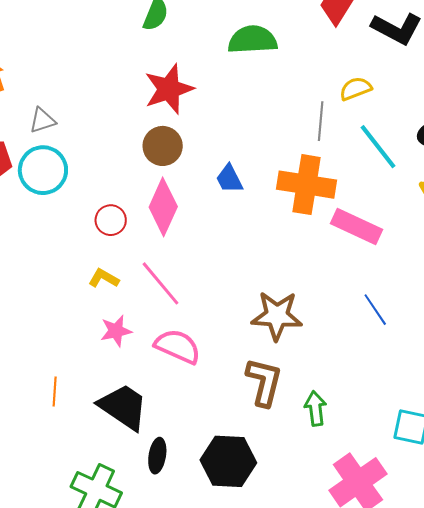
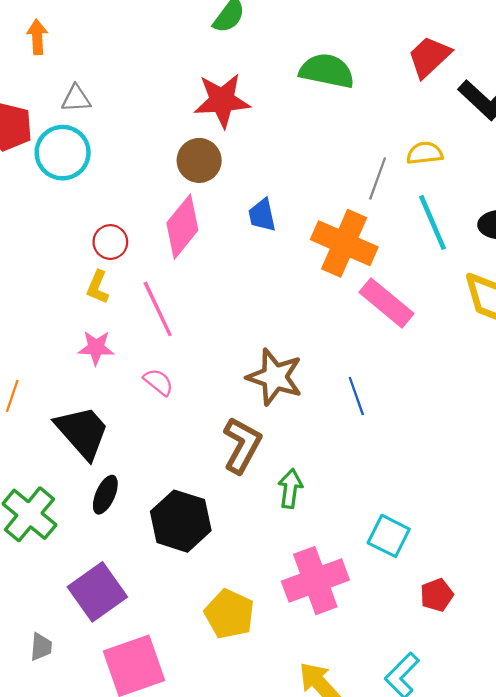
red circle: (111, 220) -> (110, 242), moved
yellow L-shape: (104, 278) -> (98, 287), turned -112
blue line: (375, 310) -> (356, 396), moved
pink semicircle: (178, 346) -> (158, 382), size x0.6

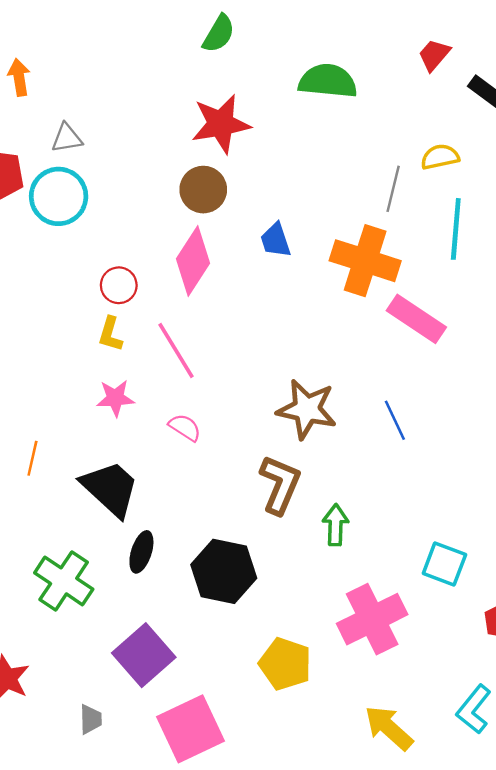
red trapezoid: (429, 57) -> (434, 55), size x0.7
cyan line: (432, 222) -> (456, 229), turned 34

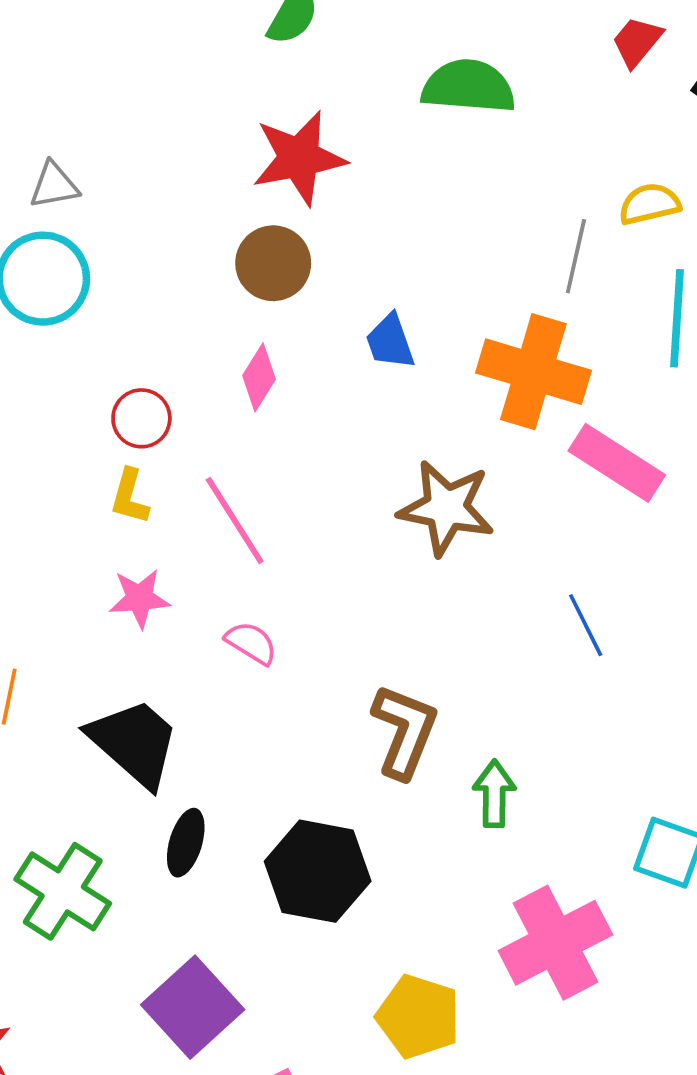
pink diamond: (193, 261) -> (259, 377), size x0.6
brown star: (307, 409) -> (446, 508), moved

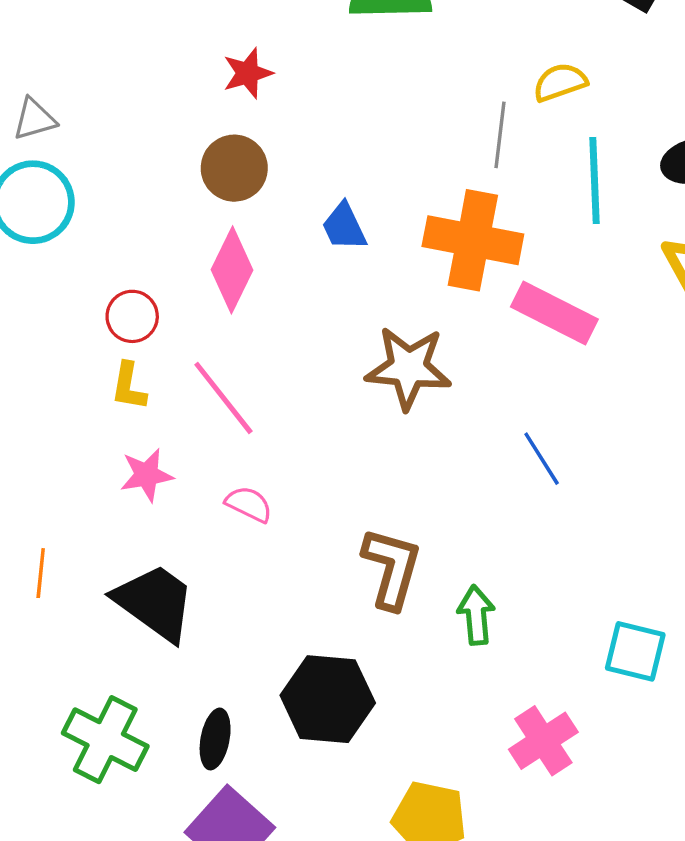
red star: (299, 158) -> (248, 73), size x0.6
pink diamond: (259, 377) -> (232, 270), size x1.4
black ellipse: (186, 843) -> (215, 739), moved
pink cross: (555, 943) -> (543, 741), size x0.7

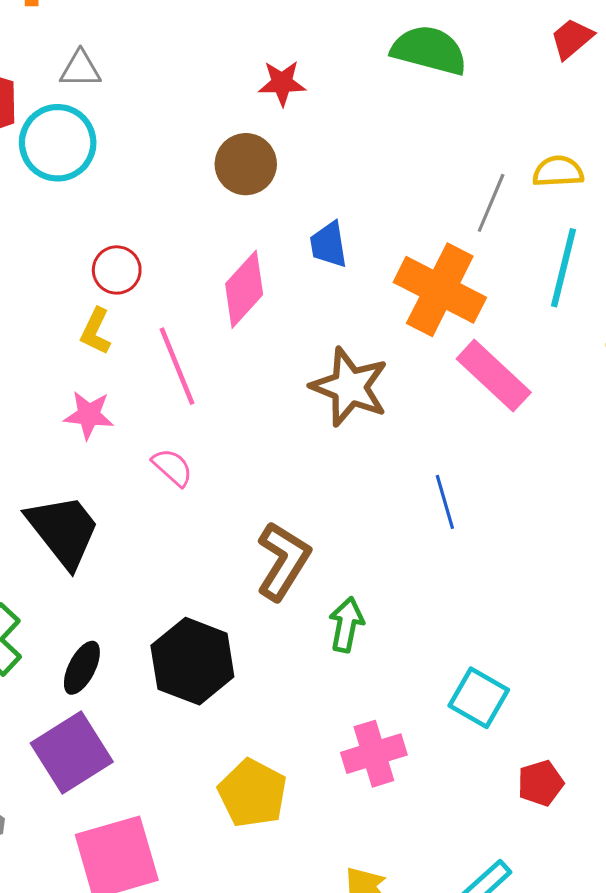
pink diamond: (232, 270) -> (244, 289), moved

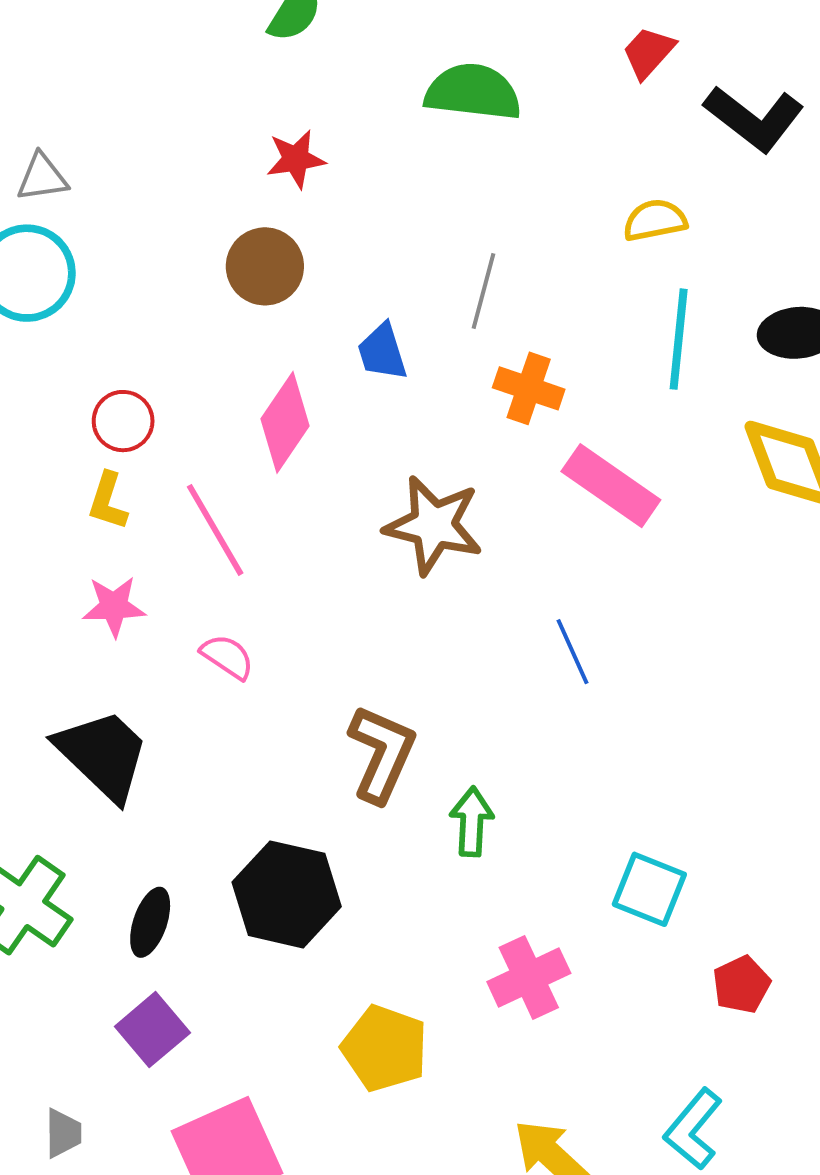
gray line: (491, 203) -> (483, 291), moved
orange cross: (440, 290) -> (529, 388), size x0.6
purple square: (72, 752) -> (152, 1030), size x0.7

